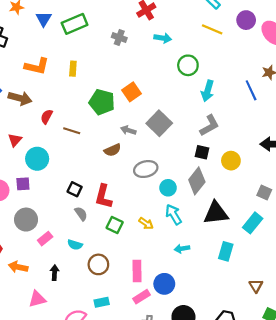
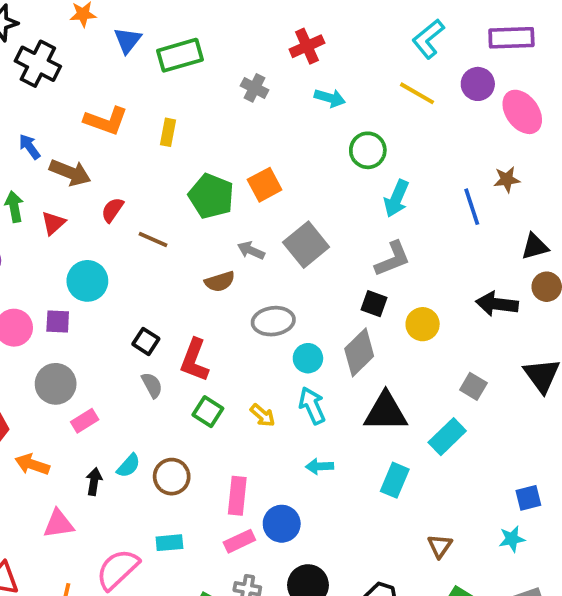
red triangle: (15, 140) -> (53, 223), moved
cyan semicircle: (75, 245) -> (129, 466), moved, turned -72

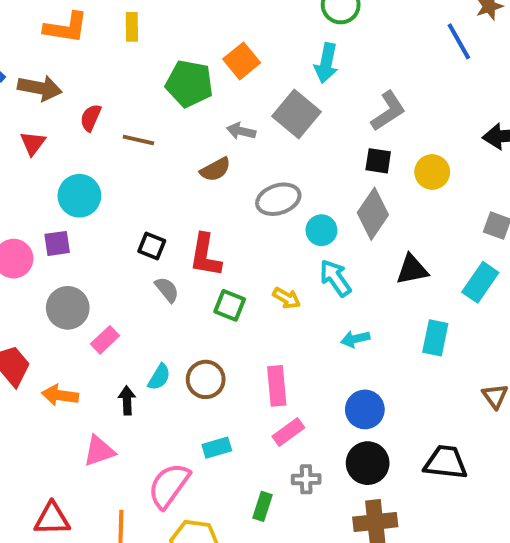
cyan arrow: (396, 199) -> (326, 63), moved
black triangle: (386, 412) -> (412, 269), size x0.7
blue circle: (282, 524) -> (365, 409), moved

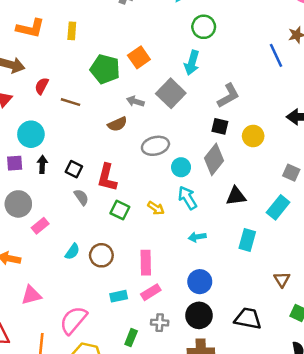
black arrow: (127, 400) -> (42, 164), moved
cyan rectangle: (217, 448) -> (119, 296), moved

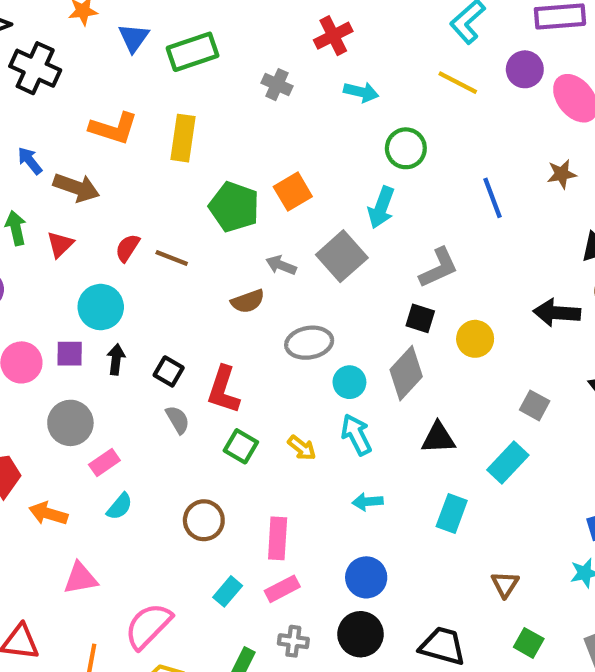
yellow rectangle: (72, 31) -> (183, 138), size x1.5
blue line: (276, 55) -> (493, 198), moved
red semicircle: (42, 86) -> (127, 248), moved
cyan semicircle: (72, 252) -> (120, 506), moved
cyan rectangle: (119, 296) -> (228, 591), turned -42

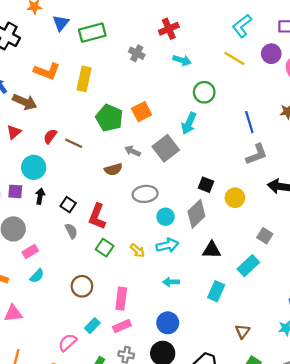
gray L-shape: (439, 268) -> (257, 154), moved
cyan arrow: (356, 435) -> (167, 245), turned 100
pink semicircle: (148, 626) -> (68, 342), moved, size x0.7

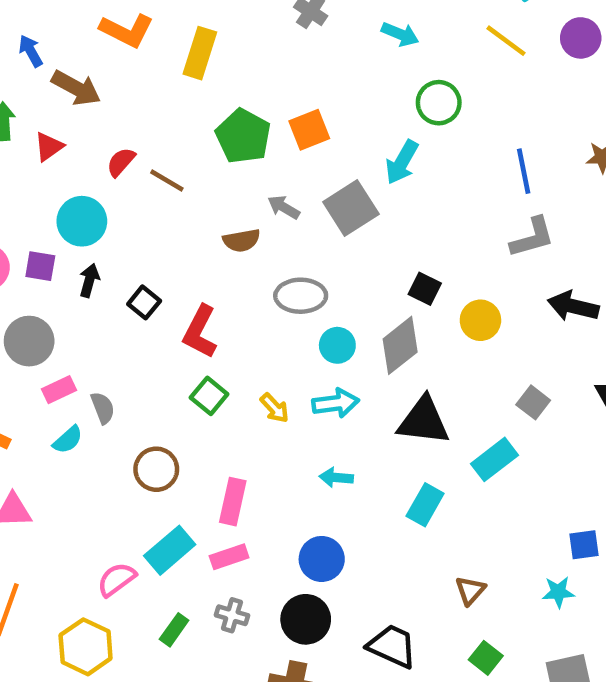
gray semicircle: (71, 231) -> (103, 408), moved
black triangle: (212, 250) -> (424, 421), size x1.4
cyan rectangle: (92, 326) -> (170, 550), size x1.5

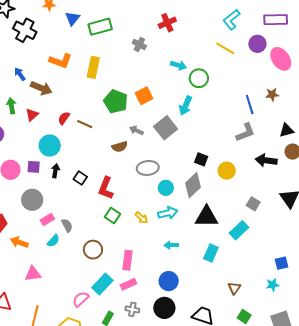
cyan arrow: (400, 34) -> (178, 65), moved
blue line: (524, 171) -> (250, 105), moved

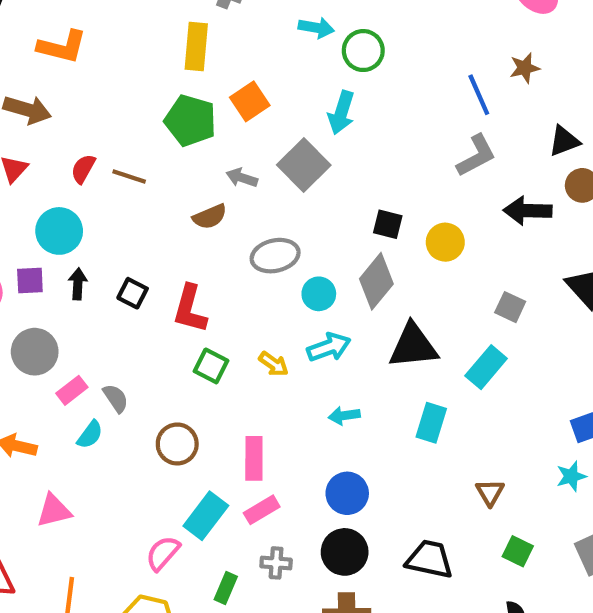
yellow rectangle: (93, 67) -> (196, 46), moved

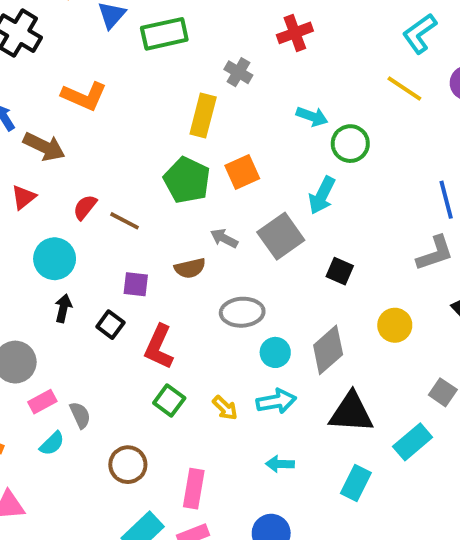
black square: (388, 224) -> (340, 271), moved
purple square: (30, 281) -> (136, 284), moved

